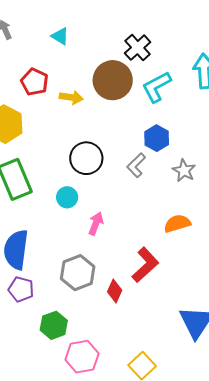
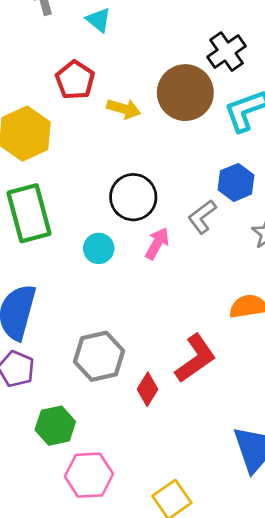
cyan triangle: (60, 36) -> (99, 20), moved
pink arrow: (96, 224) -> (157, 243), moved

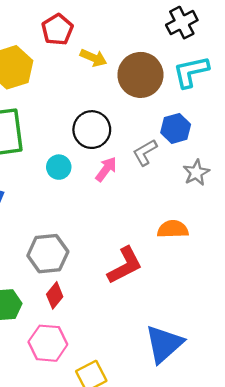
brown circle: (185, 93) -> (140, 75), moved
red diamond: (147, 389) -> (55, 295), moved
pink hexagon: (89, 475) -> (48, 343), moved

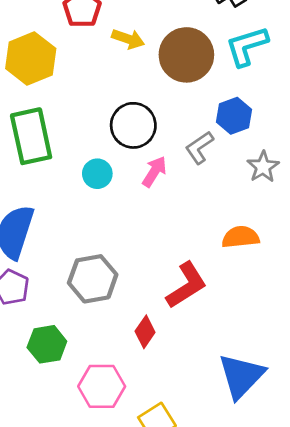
red diamond: (55, 295) -> (145, 332), moved

